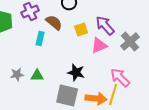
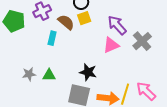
yellow square: (81, 30) -> (84, 18), moved
pink arrow: (120, 78) -> (146, 91), moved

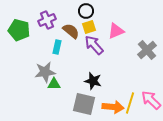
purple arrow: (117, 25) -> (94, 45), moved
pink triangle: (111, 45) -> (116, 31), moved
gray star: (29, 74) -> (45, 72), moved, size x1.5

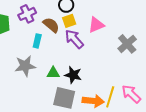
green triangle: (54, 84) -> (53, 73), moved

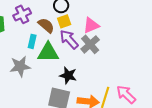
gray cross: (127, 44) -> (90, 44), moved
green triangle: (53, 73) -> (48, 52), moved, size x1.6

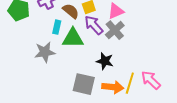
black star: (68, 75) -> (105, 61), moved

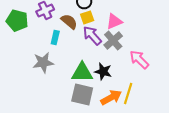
green triangle: (73, 38) -> (82, 72), moved
pink arrow: (151, 80) -> (139, 59), moved
orange arrow: (113, 87) -> (111, 97), turned -35

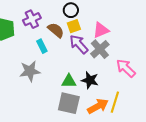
cyan rectangle: (55, 37) -> (42, 46), turned -40
green triangle: (82, 72) -> (69, 81), size x0.7

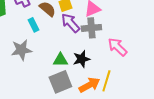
gray cross: (100, 49) -> (91, 28), turned 36
black star: (90, 80) -> (81, 59), turned -30
gray square: (69, 103) -> (60, 82), turned -35

